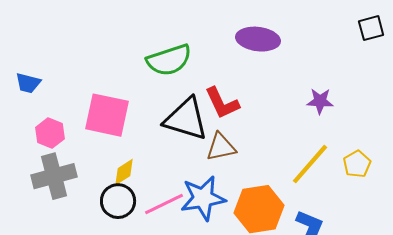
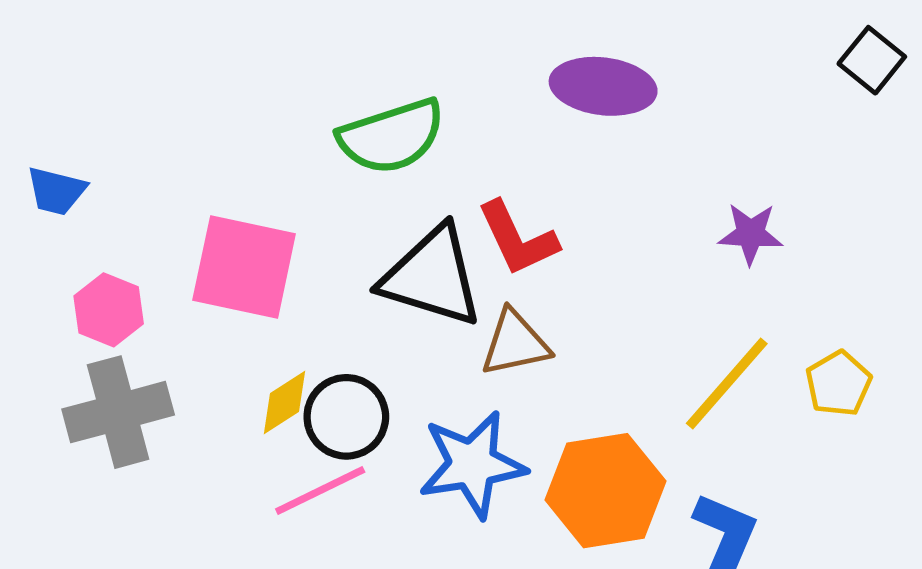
black square: (371, 28) -> (872, 60), turned -36
black circle: (118, 201) -> (346, 417), moved
pink line: (164, 204) -> (320, 491), moved

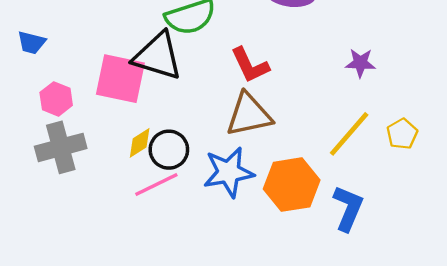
black triangle: (432, 277) -> (158, 56), moved
brown triangle: (515, 343) -> (249, 115), size x1.4

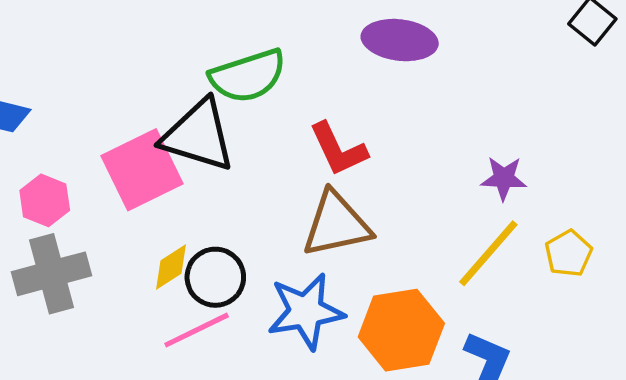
purple star: (360, 63) -> (504, 178), moved
pink square: (120, 79) -> (142, 170), turned -38

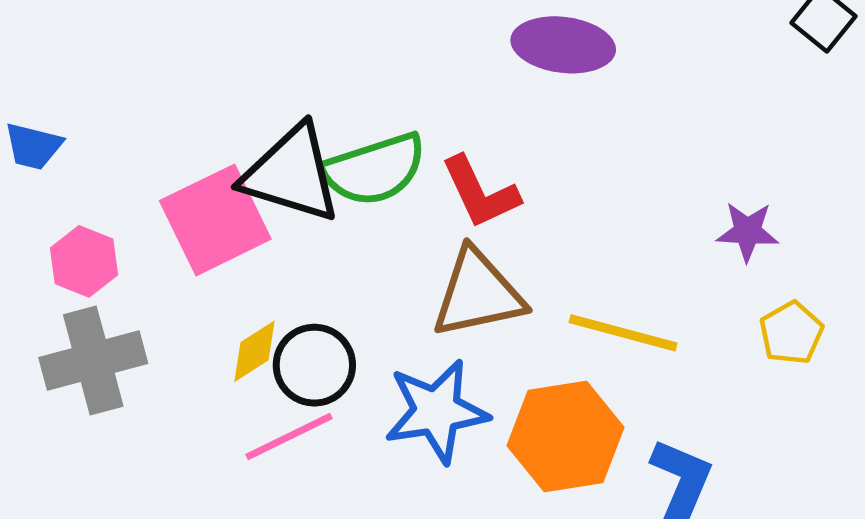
green semicircle: (248, 76) -> (374, 169), moved
purple star: (504, 178) -> (747, 231), moved
yellow line: (488, 253) -> (623, 333), moved, turned 64

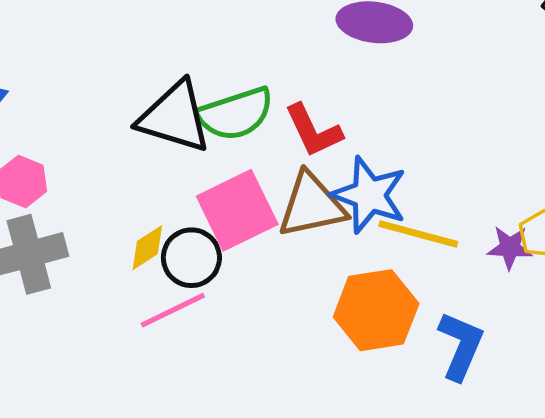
pink square: (215, 220) -> (237, 210), moved
purple star: (747, 231) -> (510, 248), moved
blue star: (436, 411) -> (369, 195), moved, turned 30

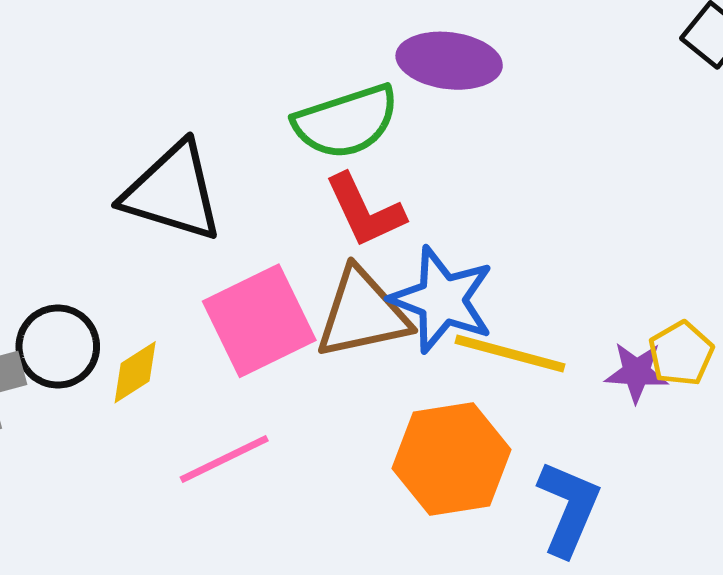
green semicircle: (235, 114) -> (346, 122), moved
black circle: (191, 258) -> (58, 347), moved
pink line: (173, 310) -> (224, 459), moved

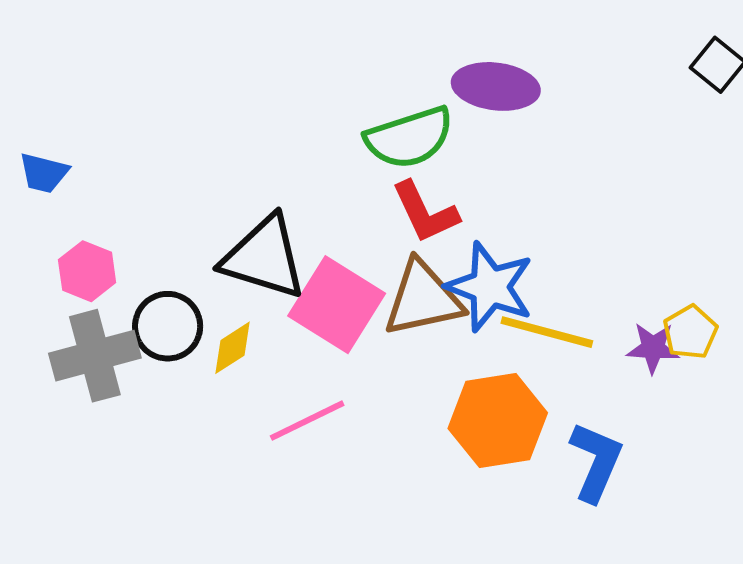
black triangle: (173, 192) -> (264, 257), moved
pink square: (259, 321) -> (337, 305), turned -32

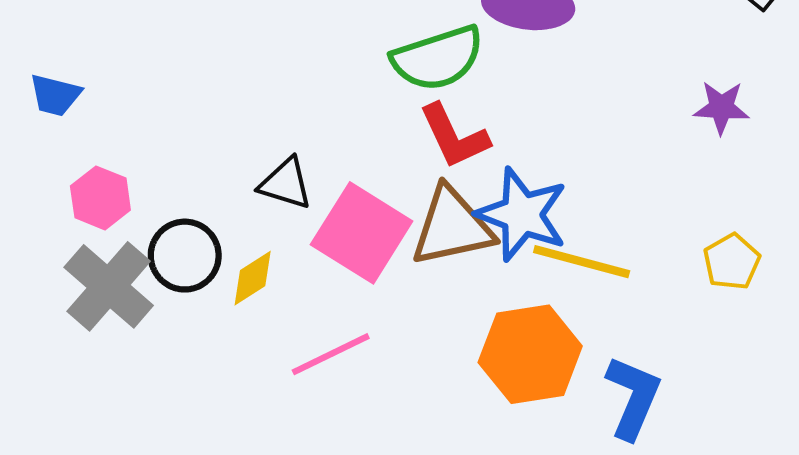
black triangle: (264, 257) -> (285, 184), size x0.6
purple star: (653, 348) -> (721, 107), moved
gray cross: (95, 356) -> (109, 286), turned -34

